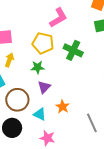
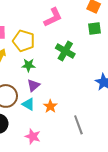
yellow pentagon: (43, 43) -> (24, 41), moved
cyan triangle: (40, 114) -> (28, 104), moved

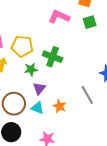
pink L-shape: (53, 17) -> (59, 17), moved, turned -120
green cross: (65, 51) -> (53, 57), moved
gray line: (78, 125) -> (87, 95), moved

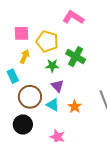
pink L-shape: (59, 17) -> (73, 17), moved
purple triangle: (39, 89) -> (57, 86), turned -32

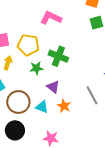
purple triangle: (57, 86) -> (53, 87), moved

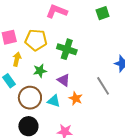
green star: (36, 68) -> (40, 71), moved

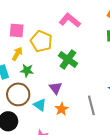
green star: (40, 71) -> (27, 70), moved

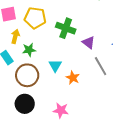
purple triangle: (56, 88) -> (89, 42), moved
cyan triangle: (40, 105) -> (55, 66), moved, turned 40

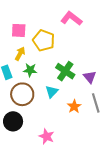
green cross: (66, 28) -> (65, 71), moved
orange star: (73, 78) -> (74, 106), moved

